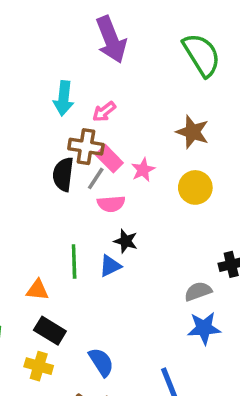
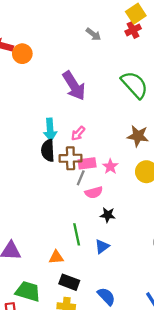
pink rectangle: (109, 159) -> (87, 163), turned -42
black semicircle: (63, 174) -> (48, 150), moved
blue triangle: (110, 266) -> (102, 246), moved

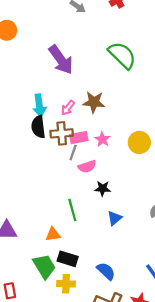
brown star: (138, 136) -> (94, 102), moved
blue triangle: (102, 246) -> (115, 218), moved
green trapezoid: (28, 291) -> (44, 266), moved, turned 45

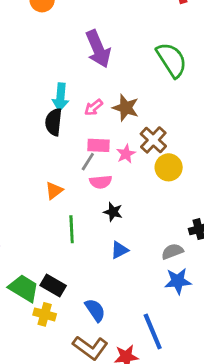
brown cross: (62, 133) -> (153, 140), moved, turned 35
orange triangle: (53, 234) -> (54, 191), moved, turned -42
green trapezoid: (44, 266) -> (24, 288), turned -40

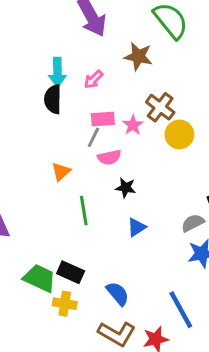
brown star: (126, 108) -> (138, 56), moved

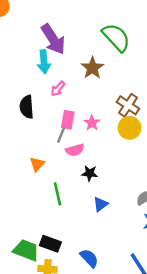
brown star: (138, 56) -> (92, 68), turned 30
cyan arrow: (57, 72) -> (44, 62), moved
brown cross: (160, 107) -> (128, 105), moved
pink rectangle: (103, 119) -> (68, 120), turned -72

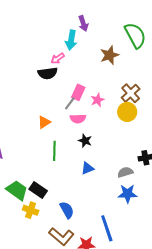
purple arrow: (53, 39) -> (83, 23), size x0.6
pink arrow: (58, 89) -> (58, 58), moved
black semicircle: (27, 107) -> (48, 73), turned -108

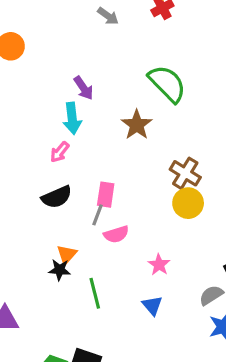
black semicircle: (48, 73) -> (57, 197), moved
pink star: (97, 100) -> (159, 265), moved
black star: (85, 141) -> (59, 270), moved
blue triangle: (87, 168) -> (152, 305), turned -32

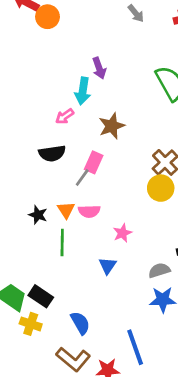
brown star: (137, 125) -> (112, 126), moved
pink semicircle: (116, 234) -> (89, 211), moved
orange triangle: (67, 254) -> (66, 210), moved, turned -30

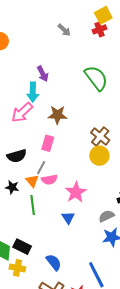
pink arrow: (65, 116) -> (22, 112), size x1.6
brown star: (112, 126) -> (57, 115), turned 30
black semicircle: (52, 153) -> (17, 156), moved
gray line: (82, 177) -> (41, 168), moved
pink star: (122, 233) -> (76, 192), size x1.5

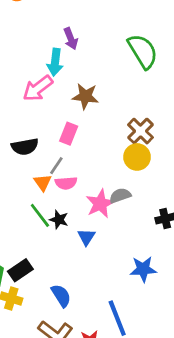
black star: (12, 187) -> (59, 220), moved
green line: (33, 205) -> (40, 215), turned -36
gray semicircle: (106, 216) -> (120, 196), moved
black rectangle: (22, 247) -> (20, 270), turned -66

